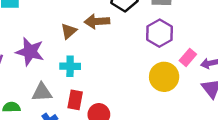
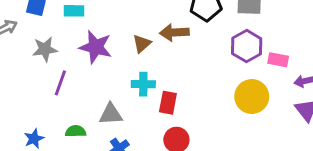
purple star: (30, 52) -> (96, 47), moved
pink rectangle: (188, 57) -> (278, 60), moved, turned 60
red rectangle: (75, 100) -> (168, 103), moved

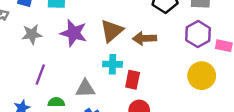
brown arrow: (174, 32) -> (144, 38), moved
brown triangle: (142, 44) -> (112, 31), size x1.5
purple line: (60, 83) -> (40, 74), moved

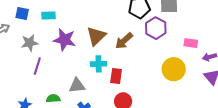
purple hexagon: (198, 34) -> (156, 28), moved
brown arrow: (144, 38) -> (124, 41), turned -36
purple line: (40, 74) -> (37, 66), moved

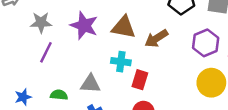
purple hexagon: (156, 28) -> (206, 43), moved
brown triangle: (96, 36) -> (124, 27), turned 45

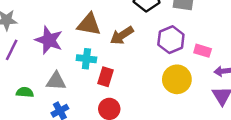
purple star: (84, 26) -> (49, 40), moved

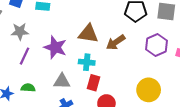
red rectangle: (106, 77) -> (94, 83), moved
yellow circle: (177, 79) -> (149, 90), moved
green semicircle: (25, 92) -> (28, 88), moved

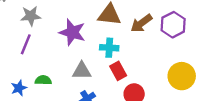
purple hexagon: (157, 45) -> (173, 25), moved
purple line: (25, 56) -> (26, 44), moved
red rectangle: (94, 83) -> (118, 71), turned -42

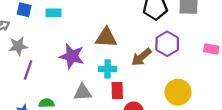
gray star: (31, 16) -> (18, 46), moved
brown arrow: (141, 23) -> (141, 57), moved
red rectangle: (118, 71) -> (117, 91), turned 30

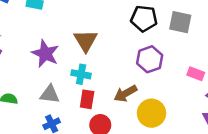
brown triangle: (106, 38) -> (86, 41), turned 45
brown arrow: (141, 57) -> (125, 93), moved

